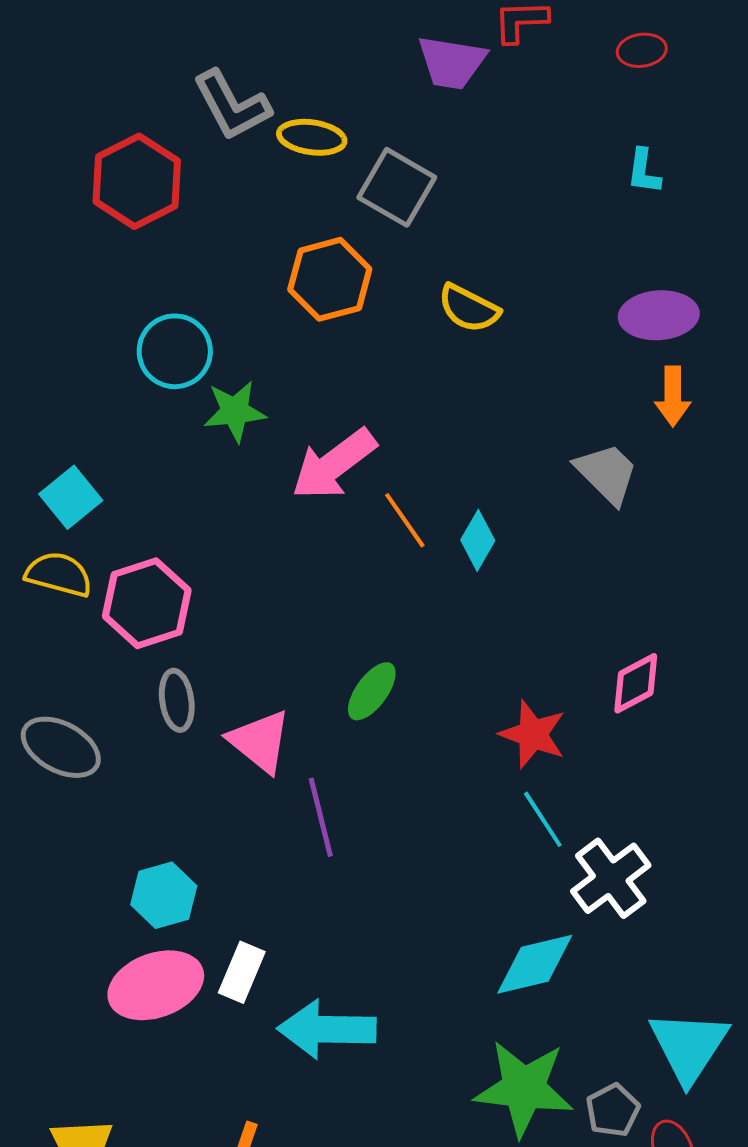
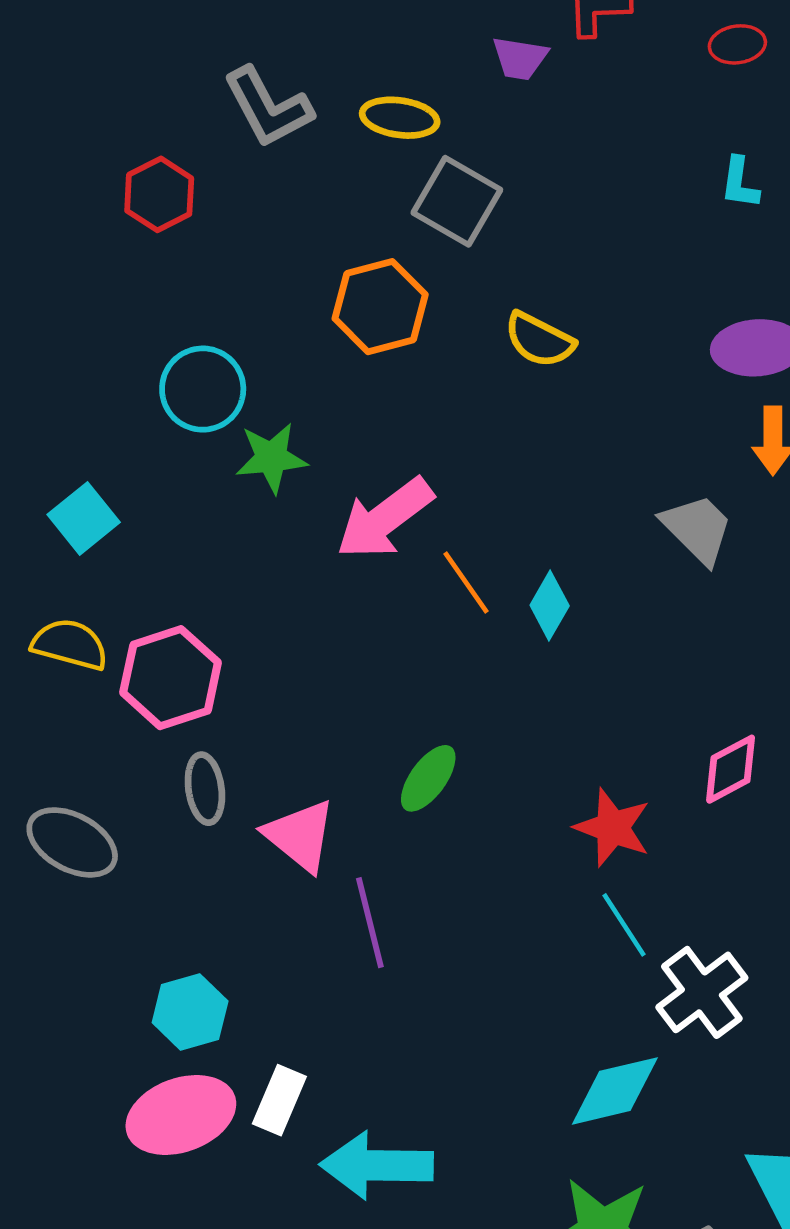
purple trapezoid: (452, 62) -> (520, 58), size x0.7
yellow ellipse: (312, 137) -> (400, 118), moved
red hexagon: (137, 181) -> (159, 194), size x0.7
cyan square: (71, 497) -> (84, 518), moved

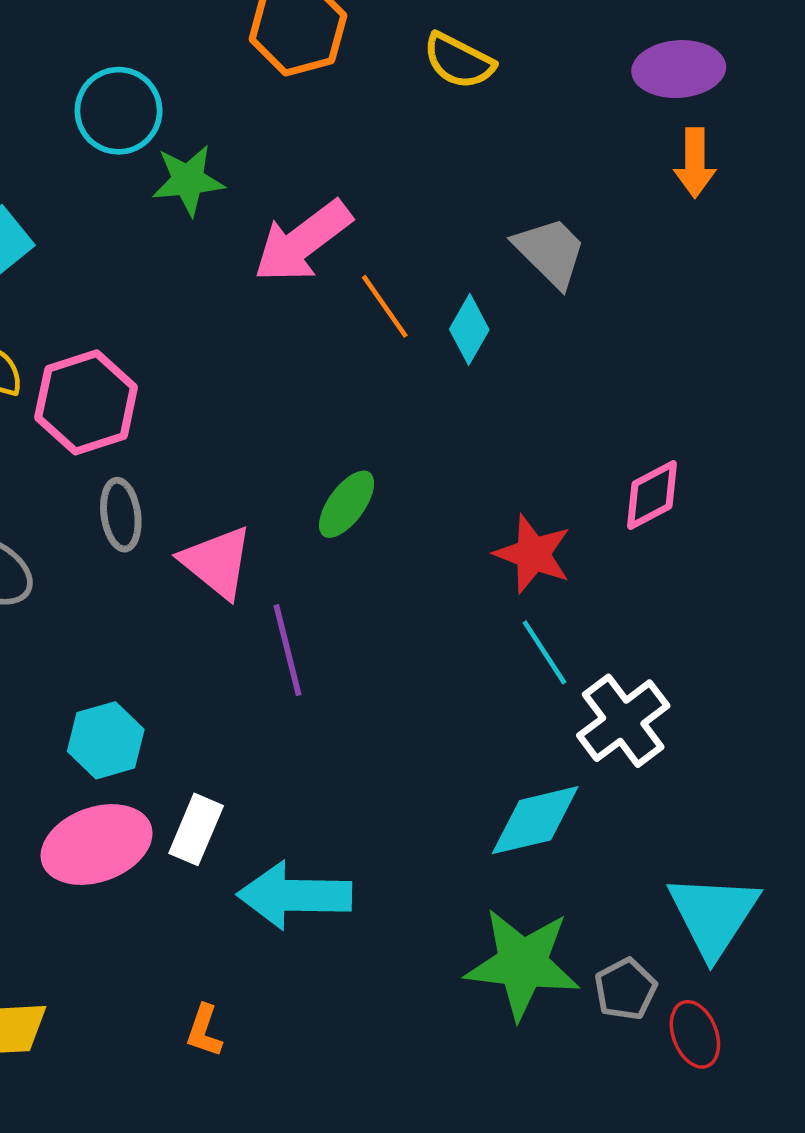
gray trapezoid: (697, 529) -> (550, 252), moved

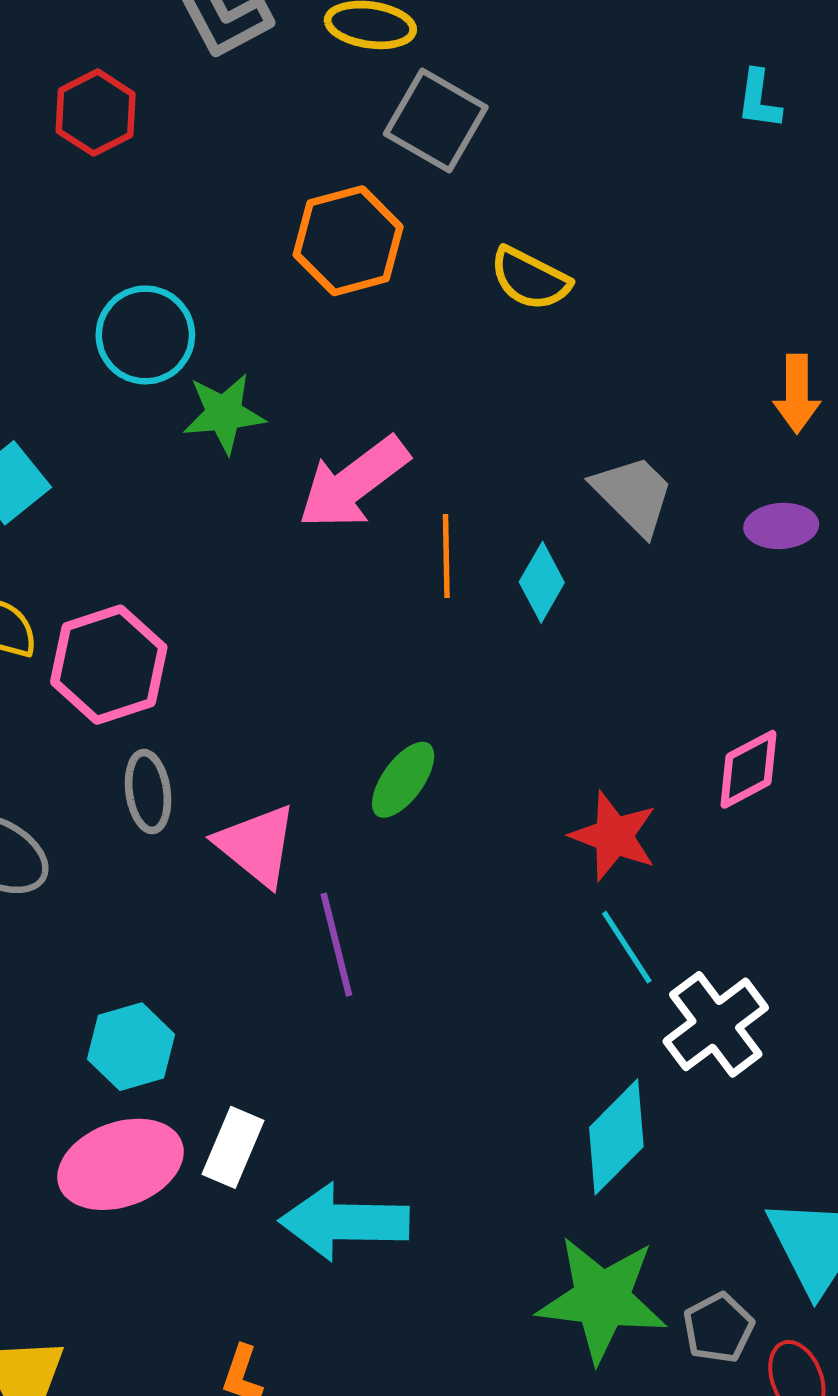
purple ellipse: (679, 69) -> (781, 526), moved, size x0.7
orange line: (385, 306) -> (446, 556), turned 34
cyan diamond: (535, 820) -> (616, 1137), turned -32

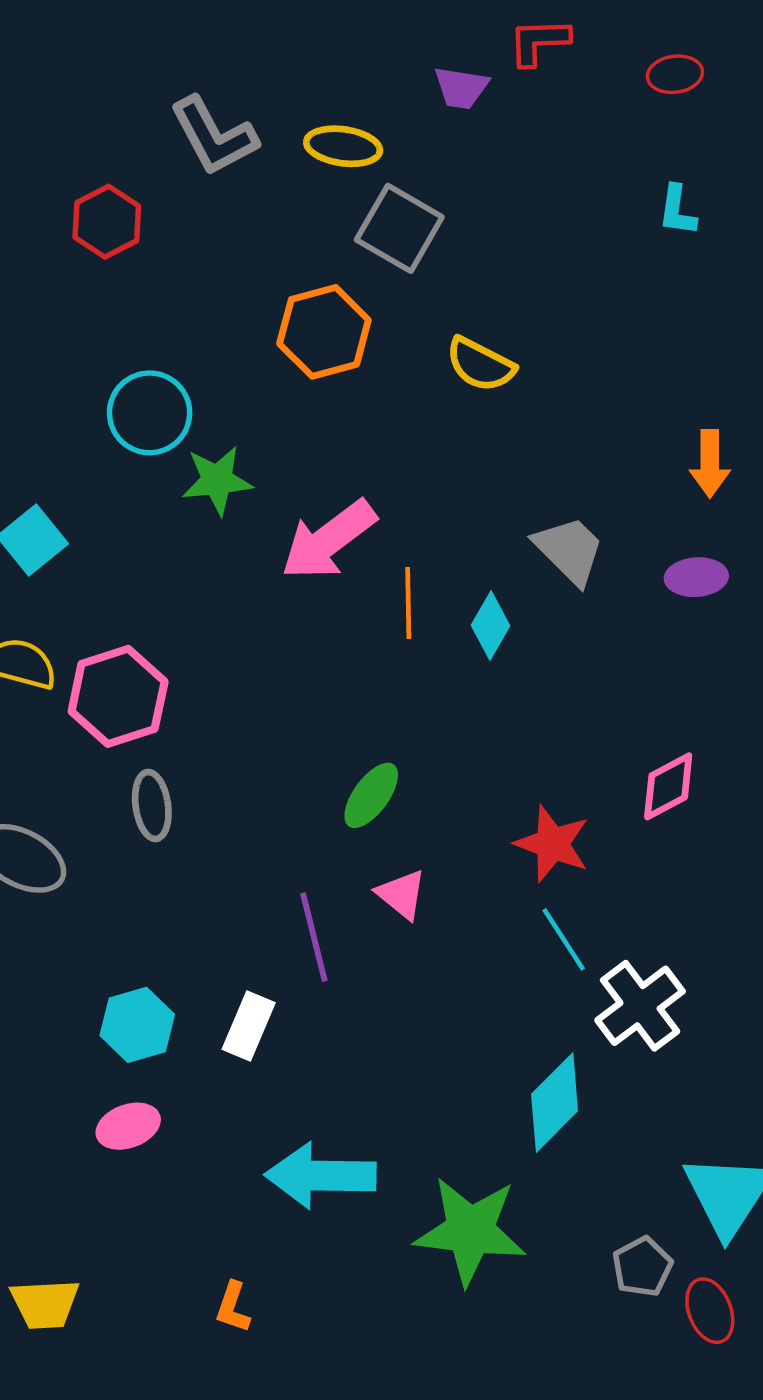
pink triangle: (257, 845) -> (402, 894), moved, size x0.7
white rectangle: (233, 1147) -> (249, 1026), moved
pink ellipse: (121, 1164) -> (128, 1126), size x0.6
green star: (602, 1299) -> (470, 1231), moved

